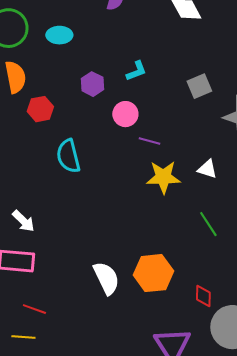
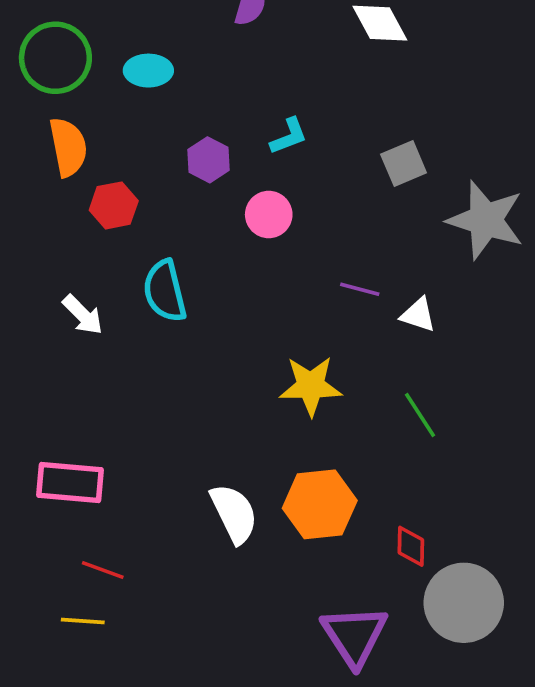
purple line: (149, 141) -> (360, 289), moved
yellow star: (163, 177) -> (311, 386), moved
white arrow: (23, 221) -> (83, 315), moved

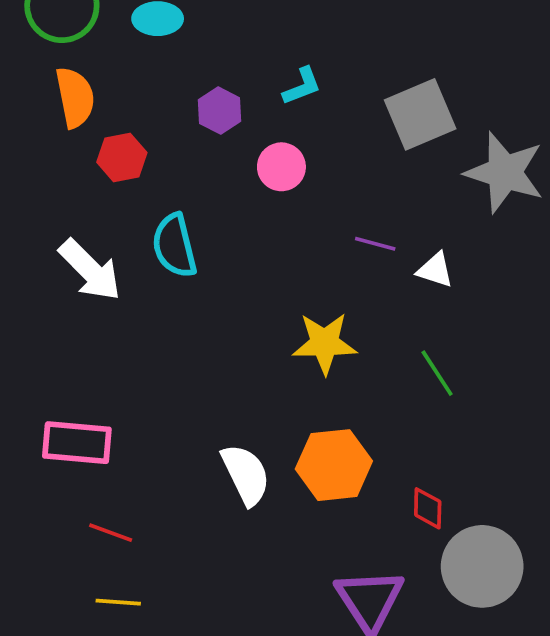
gray square: (404, 163) -> (420, 114), size x1.5
white arrow: (83, 315) -> (90, 270), size x1.5
yellow line: (83, 621) -> (118, 602), moved

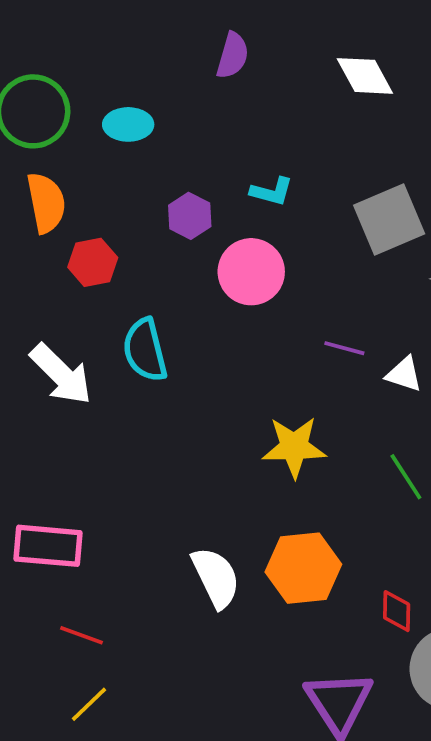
cyan L-shape: (302, 86) -> (272, 192), turned 36
pink circle: (281, 167) -> (251, 272), size x1.4
yellow line: (118, 602) -> (89, 704), turned -48

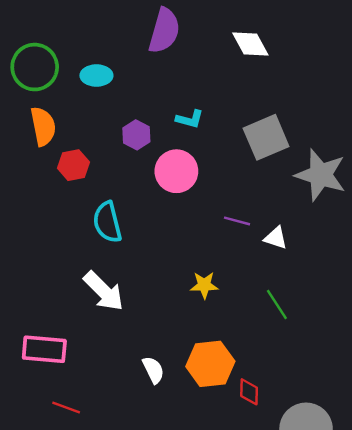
purple semicircle: (233, 55) -> (164, 31), size x1.5
white arrow: (61, 374) -> (104, 291), moved
yellow star: (294, 447) -> (204, 285), size x0.7
white semicircle: (216, 577) -> (153, 370), size x0.7
red diamond: (397, 611) -> (249, 392), moved

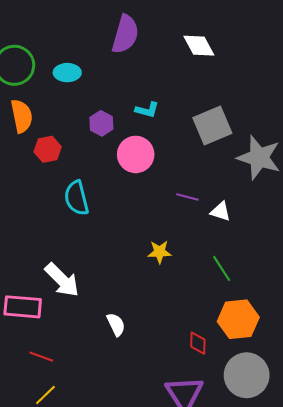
white arrow: (104, 291) -> (62, 280), moved
orange hexagon: (210, 364) -> (238, 319), moved

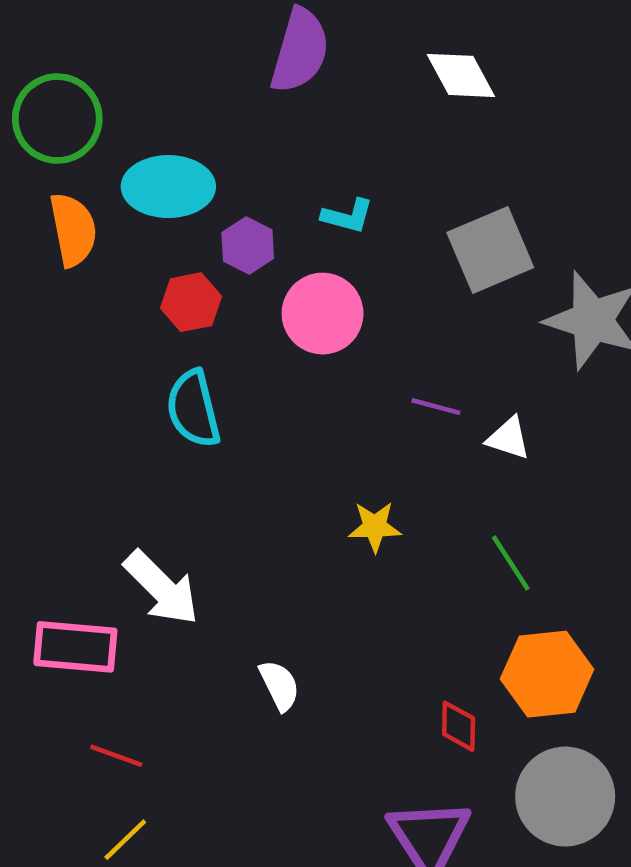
cyan ellipse: (67, 73) -> (168, 187), moved, size x1.5
red hexagon: (48, 149) -> (191, 302), moved

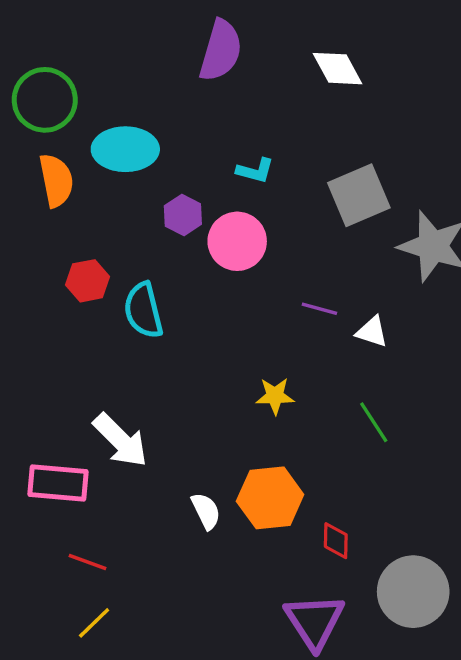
purple hexagon: (248, 246) -> (183, 215), moved
red hexagon: (191, 302) -> (88, 281), moved
orange hexagon: (547, 674) -> (270, 498), moved

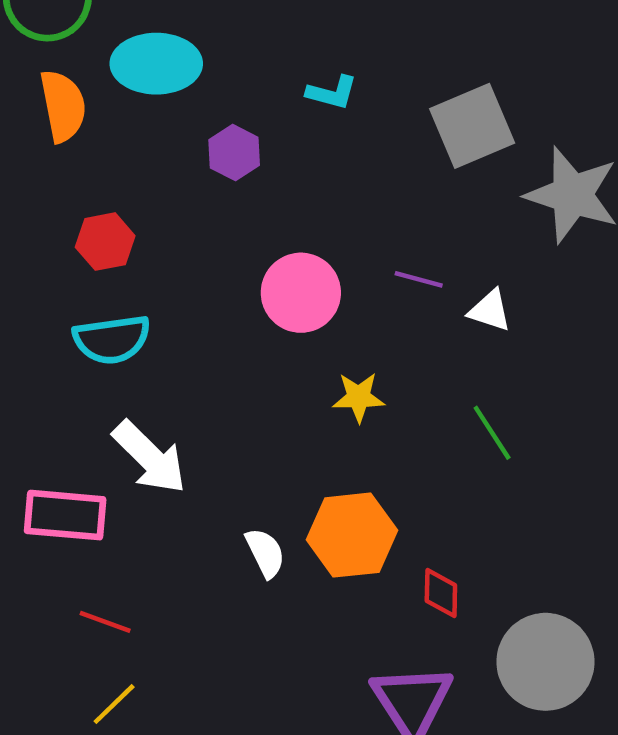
pink circle: (237, 241) -> (301, 293), moved
cyan semicircle: (143, 310) -> (112, 339), moved, turned -84

